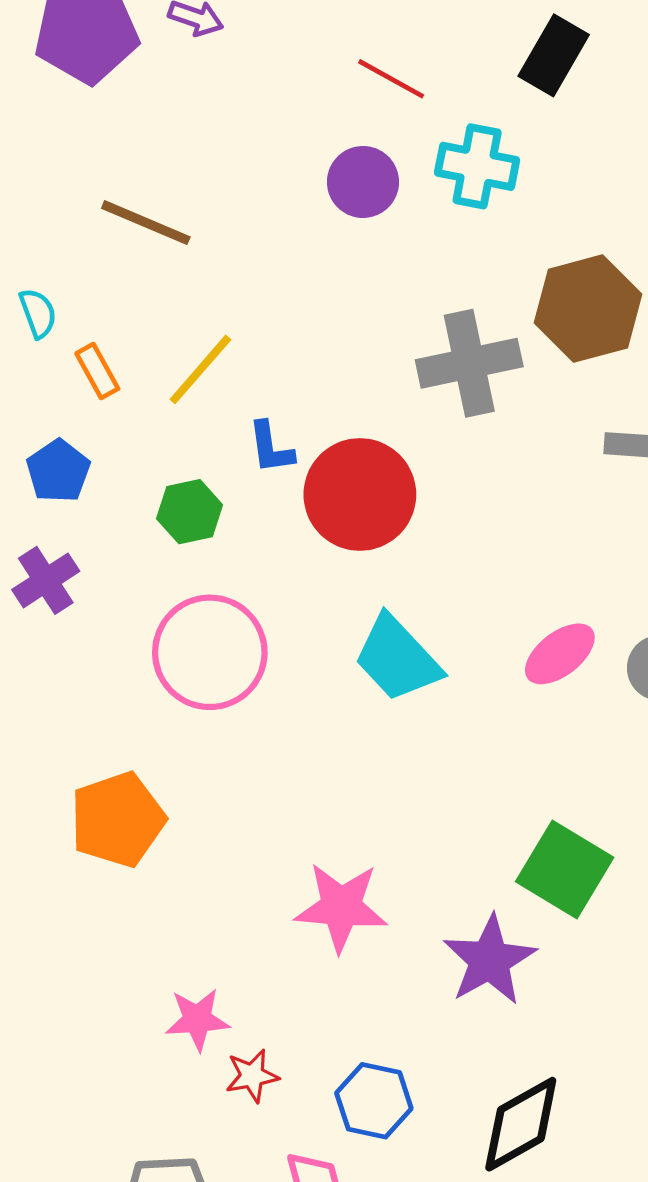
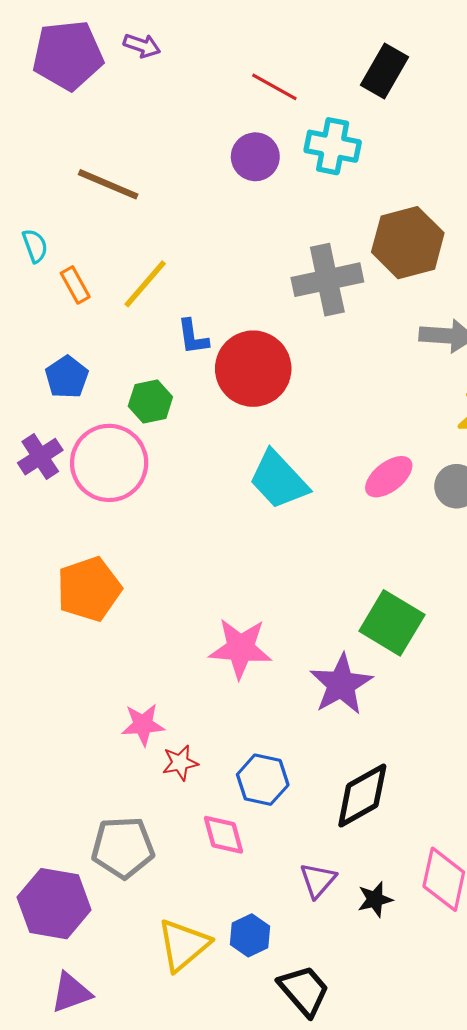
blue pentagon: (58, 471) -> (67, 377), moved
green hexagon: (190, 512) -> (150, 401), moved
purple cross: (46, 580) -> (40, 457), moved
pink circle: (210, 652) -> (109, 463), moved

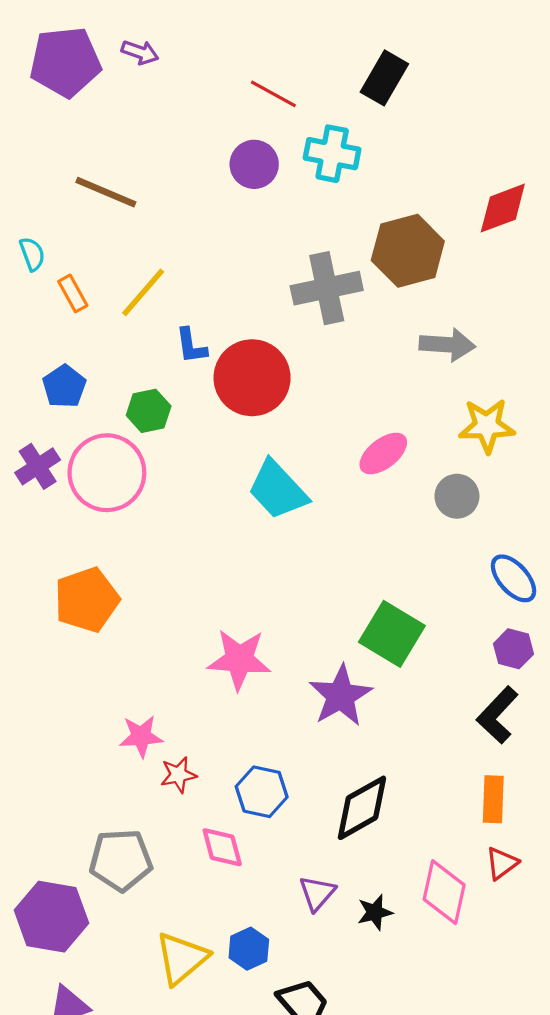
pink ellipse: (389, 477) -> (383, 454), moved

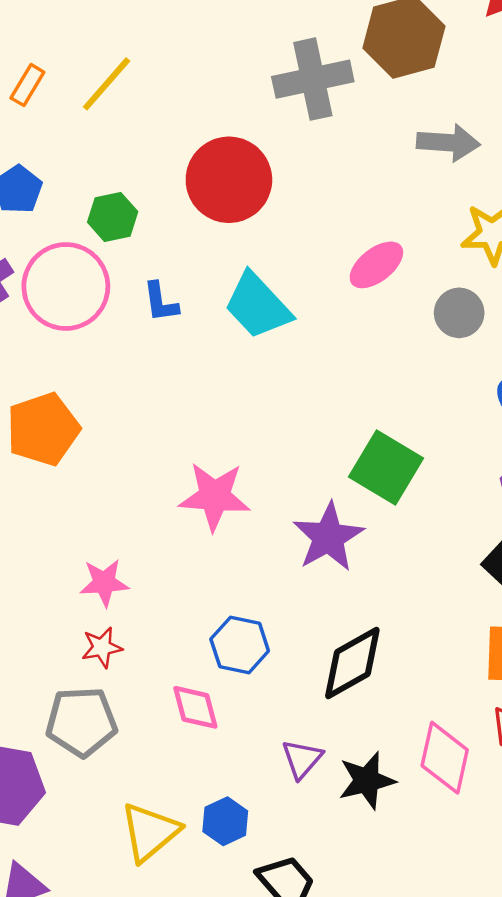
orange rectangle: (73, 293) -> (27, 85), turned 60
blue L-shape: (191, 346) -> (161, 302), moved
red star: (178, 775) -> (102, 647), moved
black star: (375, 912) -> (367, 780), size x1.4

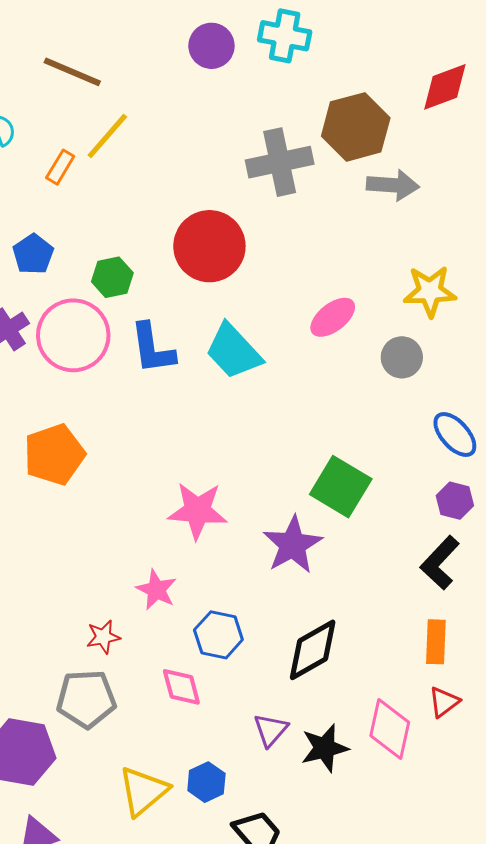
yellow line: (107, 84) -> (107, 136), moved
orange rectangle: (27, 85) -> (60, 167), moved
gray arrow: (448, 143) -> (393, 185), moved
blue L-shape: (161, 302) -> (152, 348), size x1.5
pink star: (104, 583) -> (156, 590), moved, turned 30

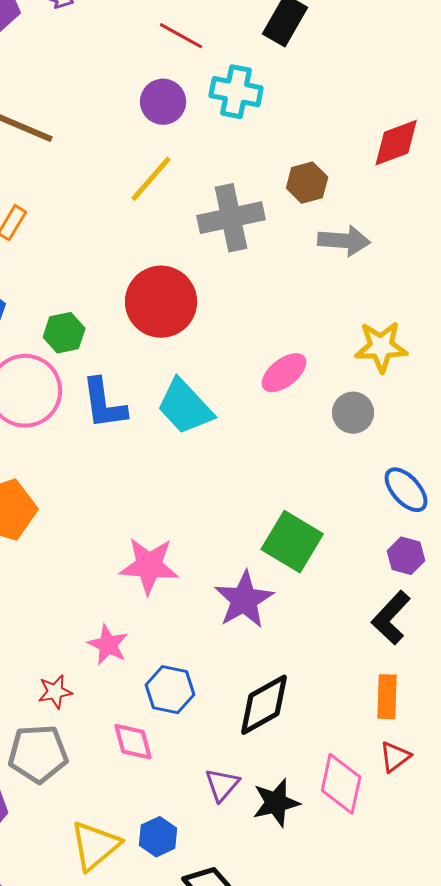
brown hexagon: (356, 127) -> (307, 183), size x0.6
yellow line: (107, 136) -> (151, 179), moved

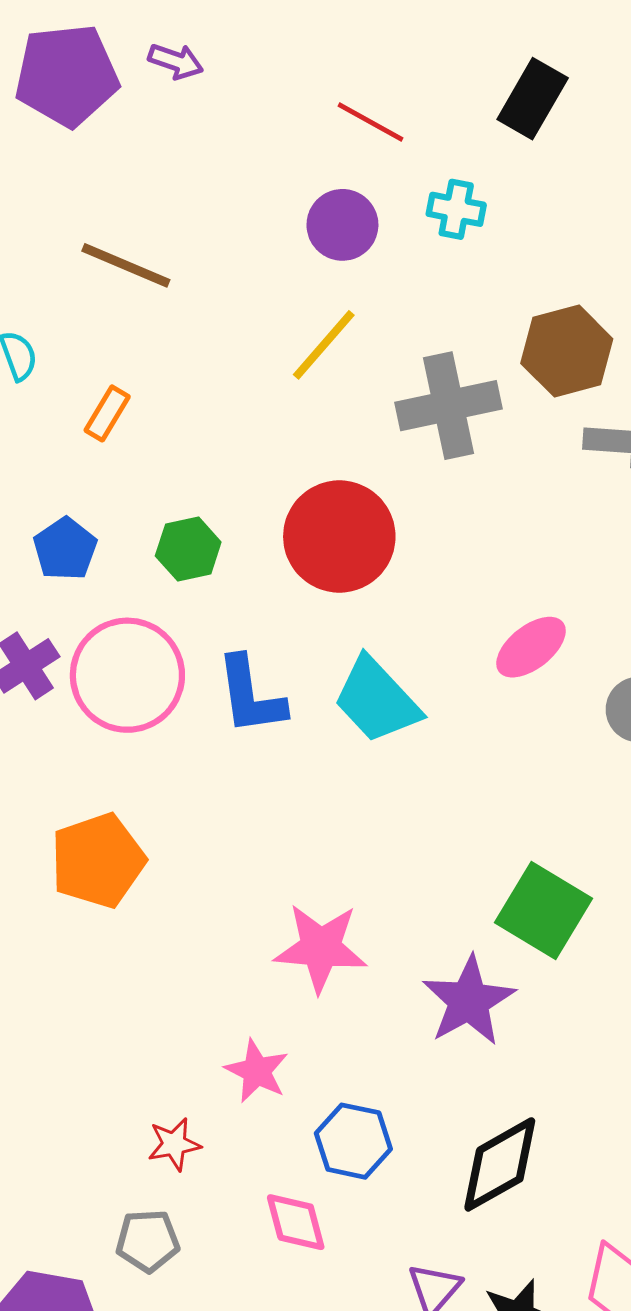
cyan cross: (236, 92) -> (456, 209), size x0.7
brown hexagon: (307, 183) -> (567, 351), size x1.4
green hexagon: (64, 333) -> (188, 549), moved
gray pentagon: (38, 754) -> (148, 1241), size x0.7

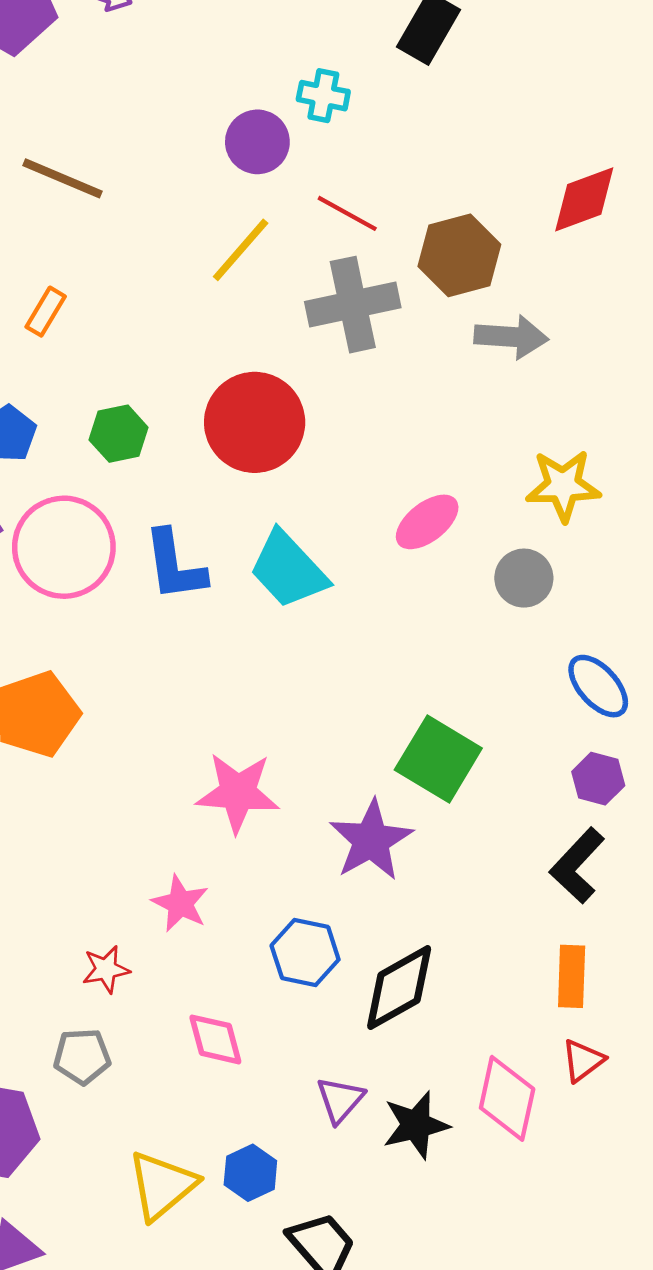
red line: (371, 122) -> (347, 213), moved
cyan cross: (456, 209) -> (323, 96), moved
blue hexagon: (353, 1141) -> (305, 953), moved

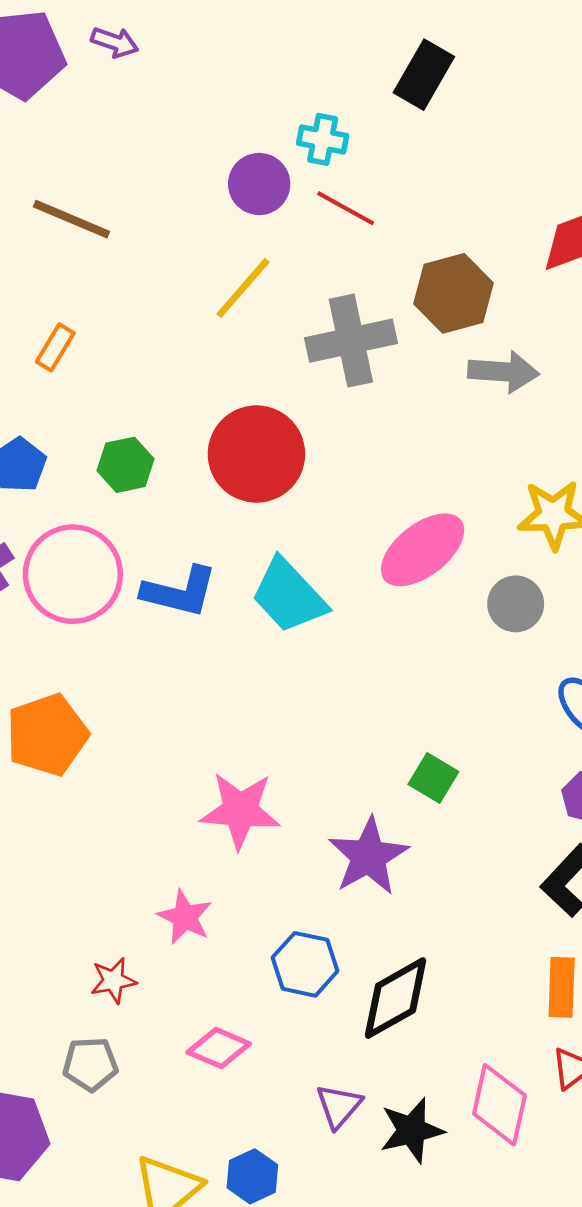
red line: (347, 213) -> (346, 208), moved
pink ellipse: (427, 522) -> (423, 550), size x1.4
blue L-shape: (175, 565) -> (180, 592), turned -68
green square: (438, 759) -> (433, 778), size x0.6
pink diamond: (215, 1039) -> (219, 1048), turned -52

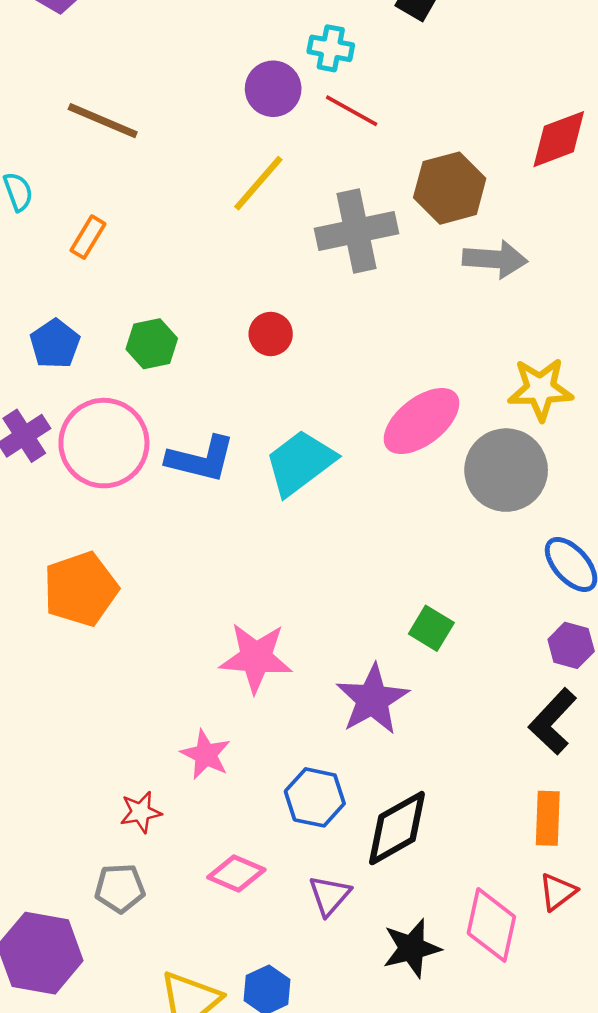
red circle: (256, 454) -> (271, 334), size x0.5
cyan trapezoid: (289, 596) -> (300, 463), turned 96
gray circle: (516, 604) -> (506, 470), size x1.6
purple triangle: (339, 1106) -> (330, 896), moved

